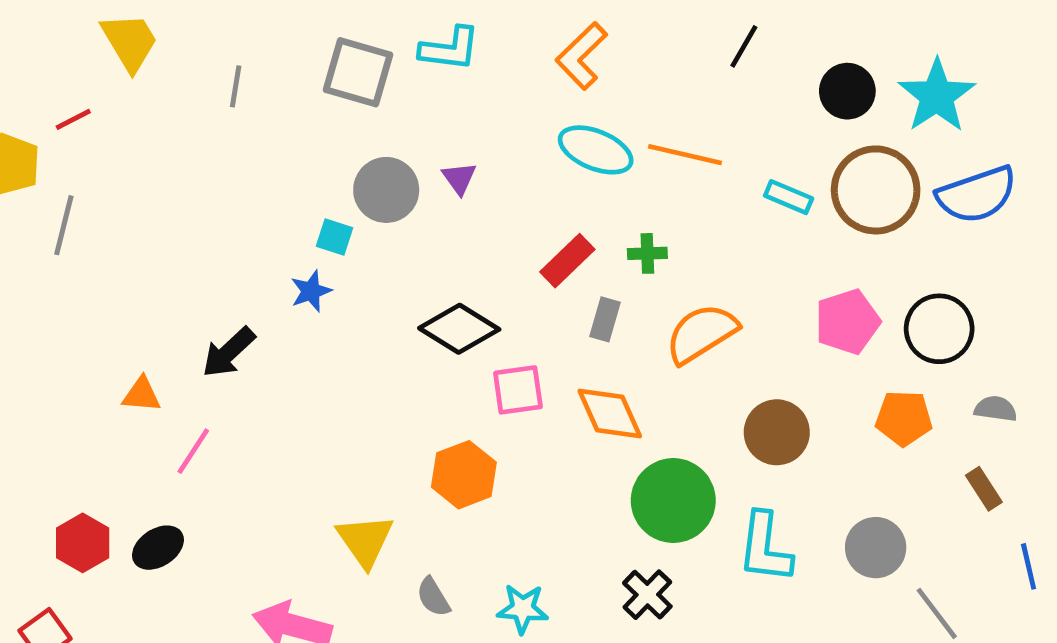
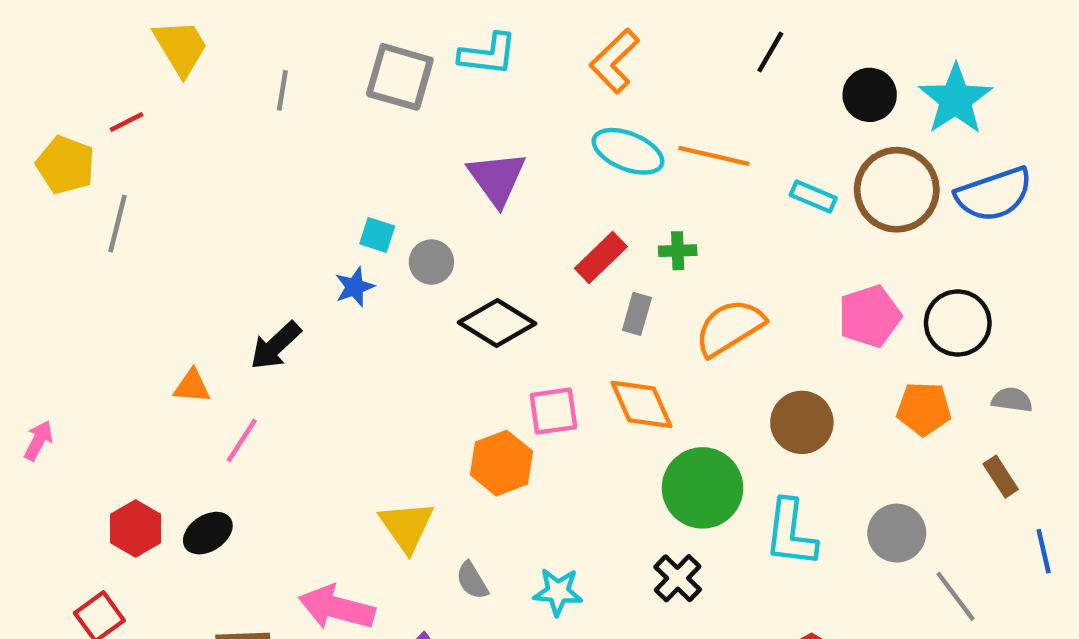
purple triangle: (459, 178) -> (497, 178), size x1.8
gray circle: (386, 190) -> (431, 262), moved, size x0.7
pink square: (518, 390) -> (553, 411), moved

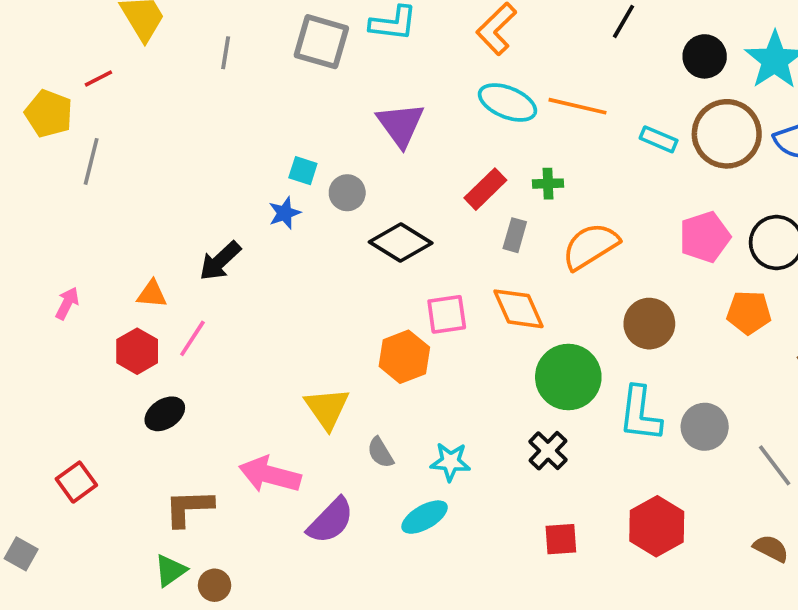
pink arrow: (38, 440) -> (67, 303), moved
red hexagon: (136, 529) -> (137, 351), moved
gray circle: (897, 533) -> (705, 427), moved

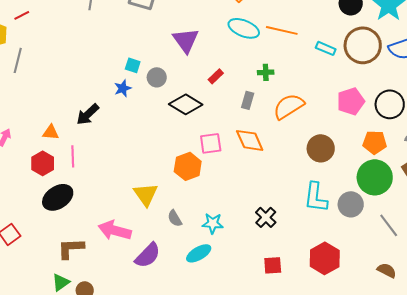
red rectangle: (485, 189) -> (216, 76), moved, size x0.7
pink line: (192, 338) -> (73, 156), turned -35
green circle: (568, 377) -> (375, 177), moved
black ellipse: (165, 414) -> (58, 197), size x1.4

